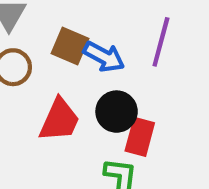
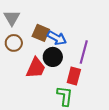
purple line: (161, 42) -> (84, 52), moved
black circle: (117, 112) -> (53, 57), moved

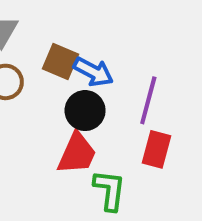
red trapezoid: (36, 68) -> (77, 153), moved
red rectangle: (74, 76) -> (157, 149), moved

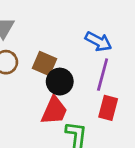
brown square: (61, 62) -> (45, 64), moved
blue arrow: (93, 72) -> (98, 41), moved

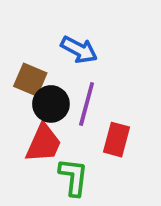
blue arrow: (98, 41) -> (79, 50), moved
purple line: (103, 75) -> (87, 104), moved

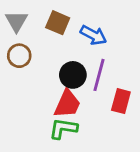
brown square: (30, 80) -> (58, 23), moved
green L-shape: (73, 177) -> (63, 129), moved, turned -88

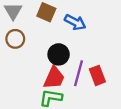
purple line: (99, 75) -> (79, 73), moved
red rectangle: (121, 101) -> (97, 75), turned -36

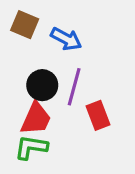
purple line: (79, 73) -> (74, 87), moved

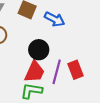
purple line: (74, 87) -> (57, 72), moved

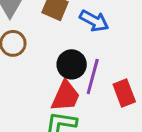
purple line: (57, 72) -> (93, 76), moved

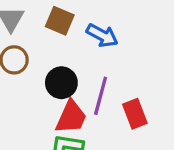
black circle: (72, 64) -> (61, 83), moved

